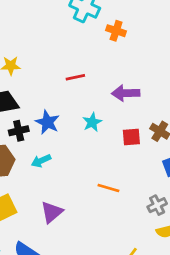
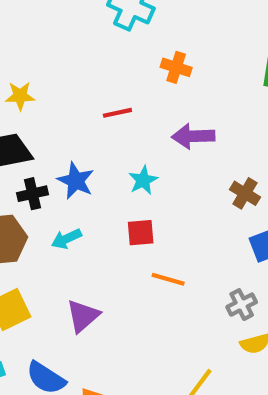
orange cross: (116, 31) -> (176, 67), moved
red square: (131, 137) -> (141, 233), moved

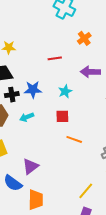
orange cross: (176, 67) -> (84, 38), turned 32
blue star: (76, 181) -> (33, 90), turned -30
purple triangle: (83, 316) -> (31, 166), moved

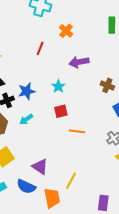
red line: (55, 58) -> (40, 48), moved, turned -48
purple triangle: (31, 166) -> (40, 167), turned -36
yellow line: (86, 191) -> (71, 181), moved

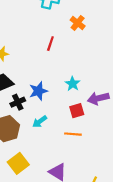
purple arrow: (79, 62) -> (98, 98), moved
orange line: (77, 131) -> (73, 134), moved

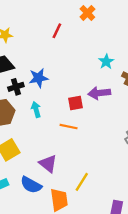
cyan star: (73, 84) -> (106, 62), moved
cyan arrow: (40, 121) -> (36, 109), turned 104

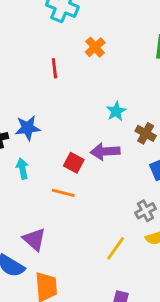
red line: (57, 31) -> (54, 68), turned -35
red square: (76, 103) -> (74, 163), turned 35
yellow line: (82, 182) -> (116, 248), moved

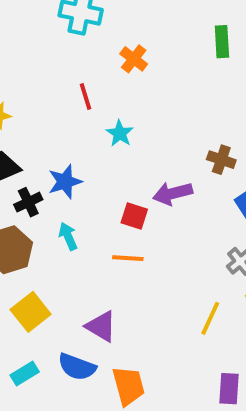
cyan star: (116, 111) -> (120, 133), moved

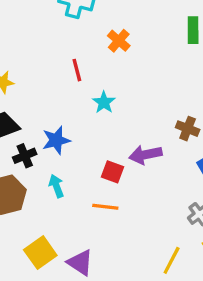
yellow square: (31, 312) -> (40, 253), moved

